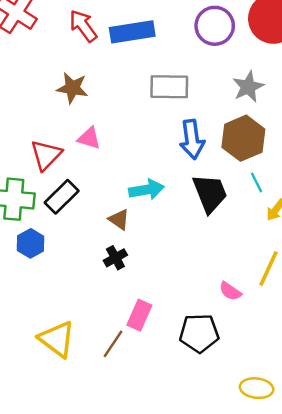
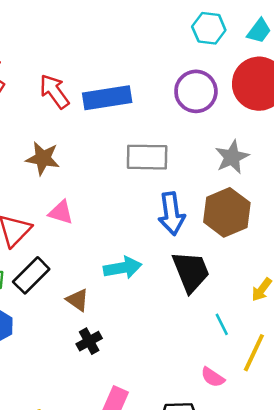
cyan line: (257, 182) -> (222, 324), moved
brown triangle: (119, 220) -> (78, 300), moved

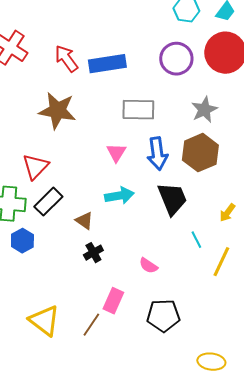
brown star: (43, 158) -> (57, 111), size x1.4
pink triangle: (61, 212) -> (116, 153), moved, turned 45
pink semicircle: (213, 377) -> (148, 266), moved

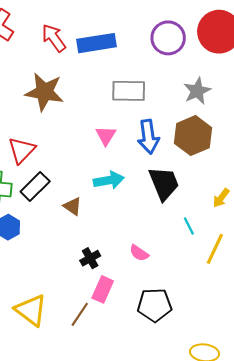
black cross: (93, 253) -> (90, 258), moved

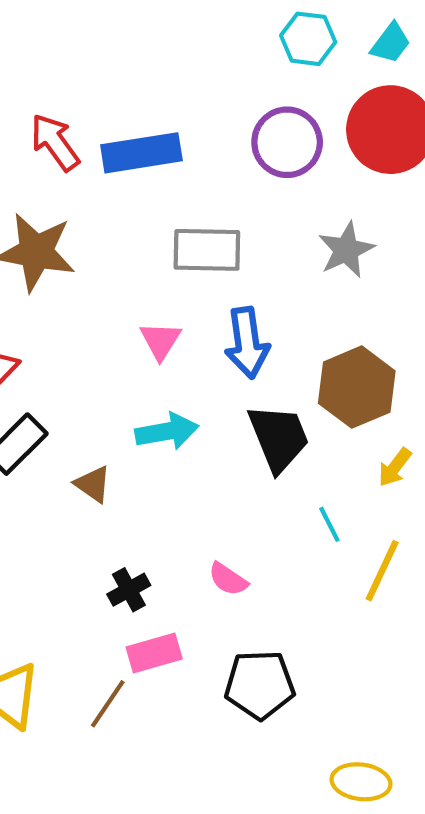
brown hexagon: (193, 136) -> (357, 387), moved
pink rectangle: (103, 289) -> (154, 653), turned 50

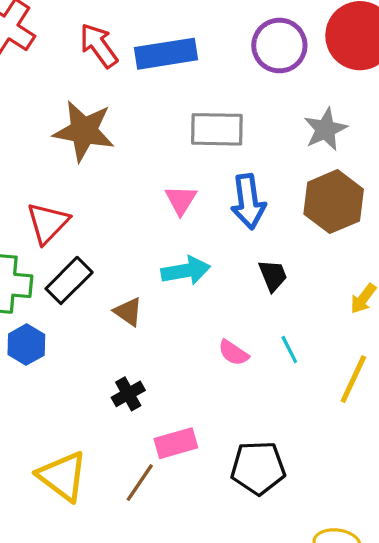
brown hexagon: (357, 387) -> (334, 202), moved
black trapezoid: (279, 438) -> (273, 276), size x0.6
cyan line: (329, 524) -> (289, 350), moved
pink semicircle: (228, 579) -> (233, 353), moved
black cross: (129, 590) -> (128, 394), moved

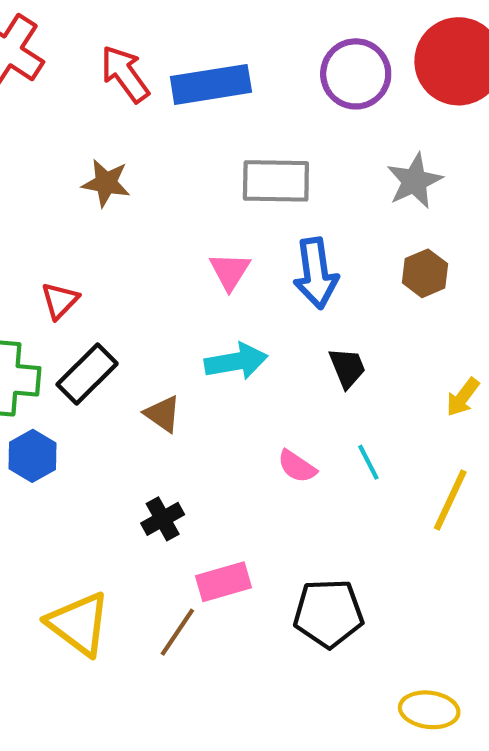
brown star: (84, 131) -> (106, 183), size x0.6
brown hexagon: (334, 202) -> (425, 273), size x0.6
red triangle: (48, 223) -> (60, 301), size x0.7

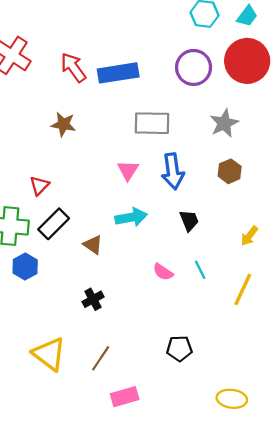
pink rectangle: (223, 582) -> (125, 397), moved
black pentagon: (328, 613) -> (179, 348), size x0.7

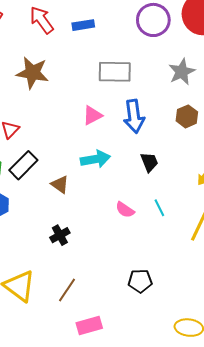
blue rectangle: (118, 73) -> (83, 25), size x0.6
brown star: (63, 124) -> (33, 73), size x1.4
pink triangle: (128, 170) -> (92, 115), turned 30

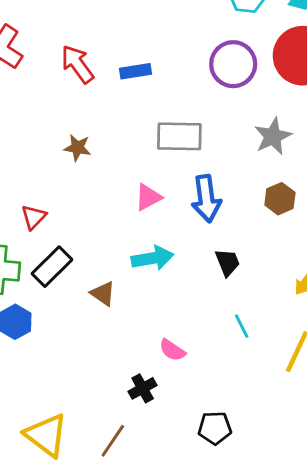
brown star: (33, 73) -> (77, 148), moved, size x0.6
pink semicircle: (125, 210) -> (172, 350), moved
black cross: (60, 235) -> (143, 388), moved

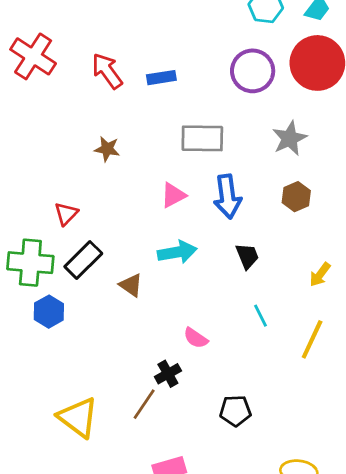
brown line: (113, 441) -> (144, 404), moved

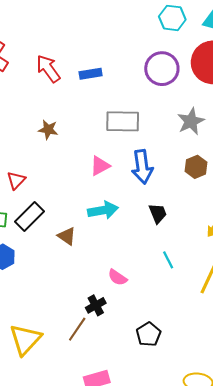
black pentagon: (235, 411) -> (148, 334), turned -30
yellow triangle: (78, 417) -> (25, 340), turned 36

